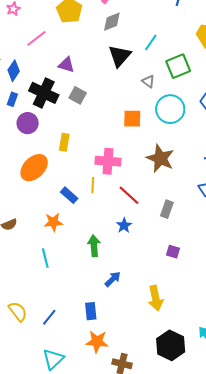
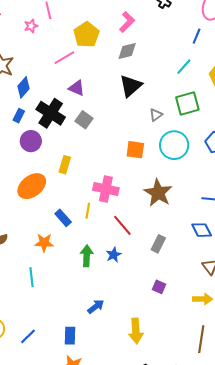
pink line: (37, 38) -> (64, 58), moved
cyan line: (151, 42) -> (184, 67), moved
gray triangle: (148, 81) -> (156, 115), turned 40
green arrow: (94, 246) -> (87, 256), moved

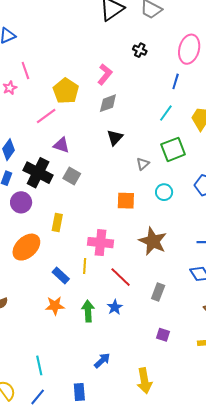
black triangle: (131, 86) -> (115, 138), size x0.7
cyan circle: (174, 145) -> (164, 192), size x0.6
orange star: (44, 243) -> (55, 306), moved
cyan line: (32, 277) -> (39, 365), moved

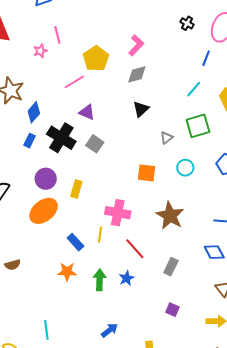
black cross: (140, 50) -> (187, 23), moved
purple circle: (21, 202) -> (46, 179), moved

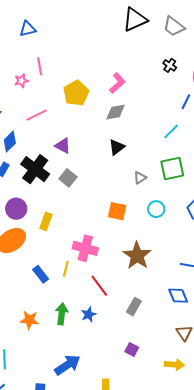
pink line: (74, 82) -> (36, 115), moved
orange star: (67, 272) -> (29, 320), moved
blue arrow: (110, 330) -> (67, 365), size x1.5

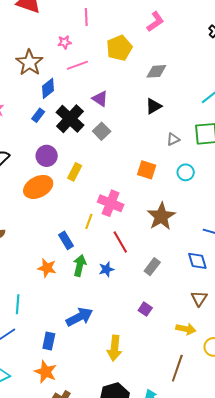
pink star: (21, 81) -> (65, 42), moved
pink L-shape: (117, 83) -> (155, 22), moved
blue rectangle: (41, 274) -> (66, 240), moved

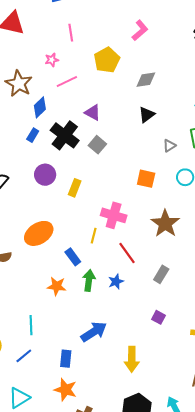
orange ellipse: (38, 187) -> (39, 233), moved

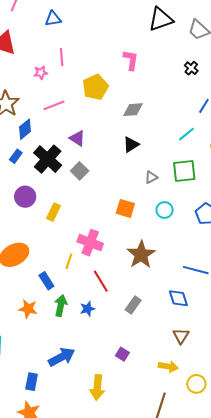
pink L-shape: (140, 30) -> (131, 60), turned -45
pink star: (52, 60) -> (41, 73), moved
purple square: (158, 317) -> (122, 354), moved

